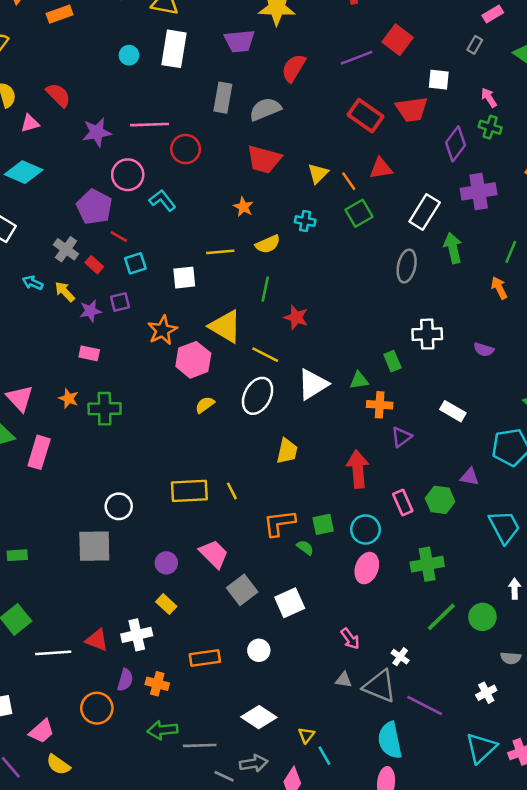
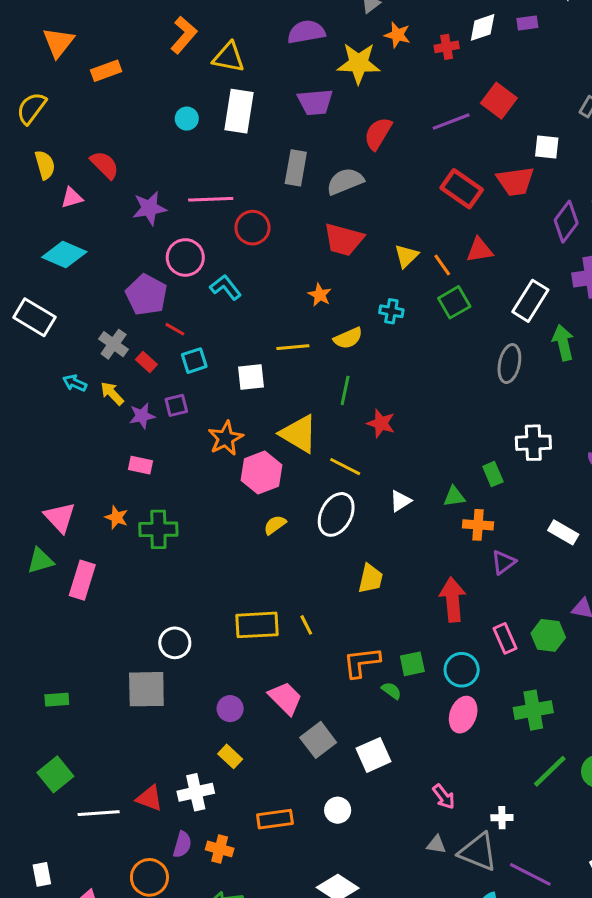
white triangle: (313, 384) -> (400, 501), size x0.6
white cross: (400, 657) -> (502, 818), turned -36

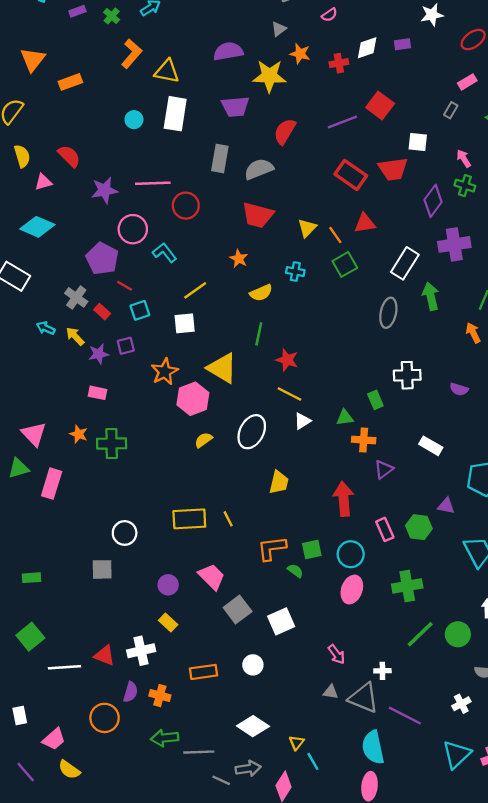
yellow line: (293, 347) -> (195, 290), moved, turned -30
yellow line: (345, 467) -> (289, 394), moved
gray square: (146, 689) -> (102, 569), size x0.7

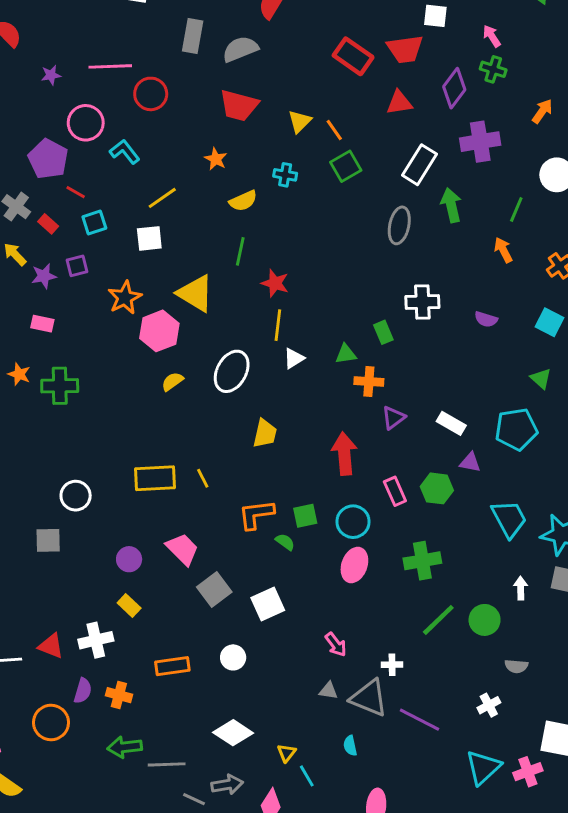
purple star: (105, 190) -> (51, 75), size x0.6
red triangle: (365, 223) -> (399, 103), moved
yellow line: (289, 394) -> (278, 325), turned 70
white rectangle: (431, 446) -> (451, 423), moved
cyan semicircle: (373, 747) -> (350, 746), moved, size x0.5

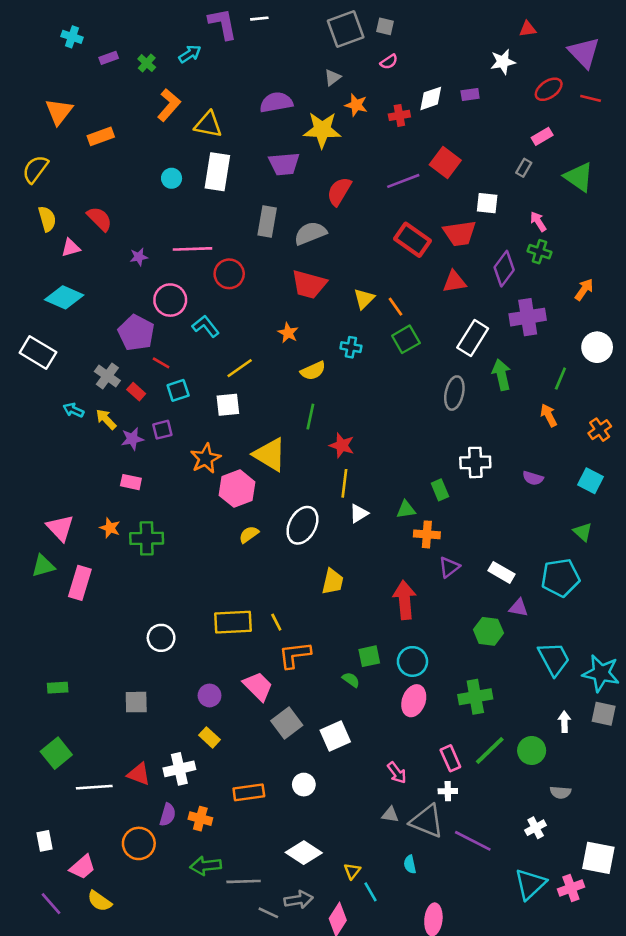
pink rectangle: (395, 491) -> (450, 758), moved
orange L-shape: (256, 514) -> (295, 655), moved
gray square: (48, 540) -> (136, 702), moved

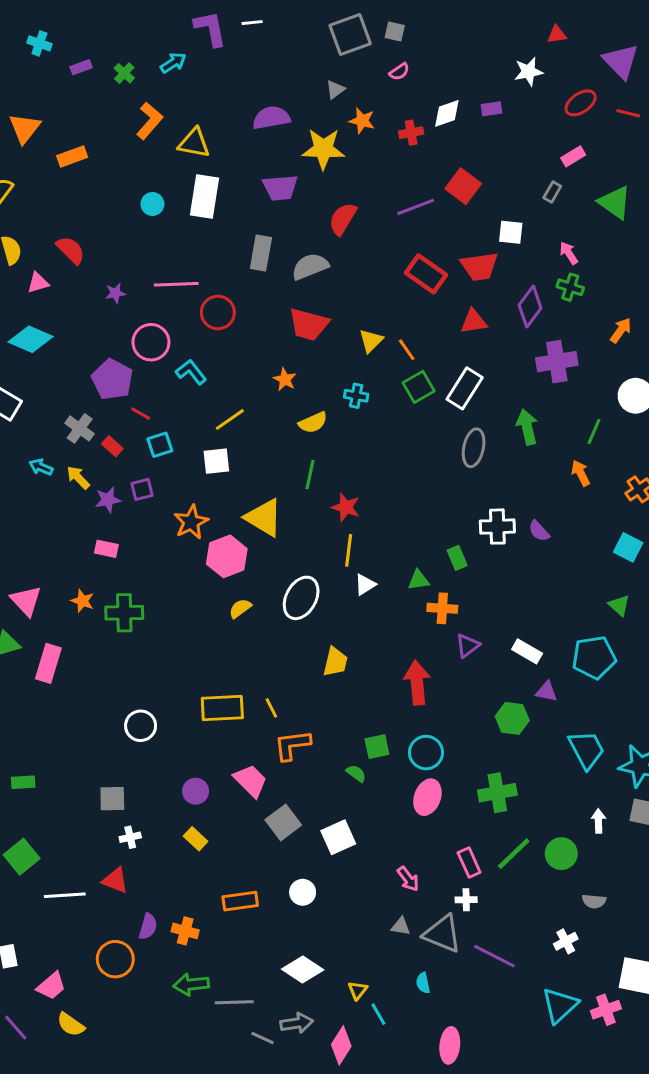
white rectangle: (473, 338) -> (465, 388), moved
purple semicircle: (533, 478) -> (539, 531), moved, turned 30
white cross: (179, 769) -> (130, 837), moved, size x0.6

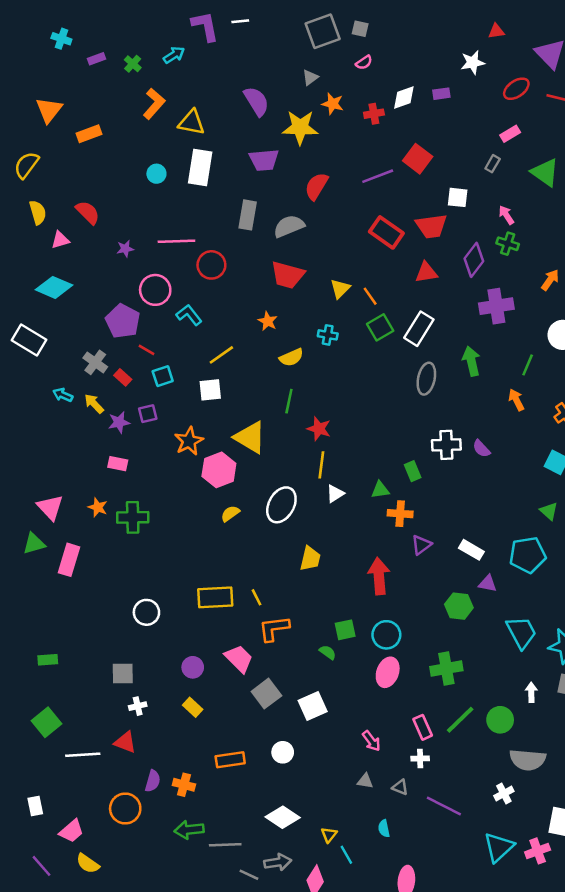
purple semicircle: (271, 118) -> (256, 101), turned 68
gray semicircle: (594, 901) -> (528, 760), size x1.8
gray triangle: (442, 934) -> (400, 787), size x0.5

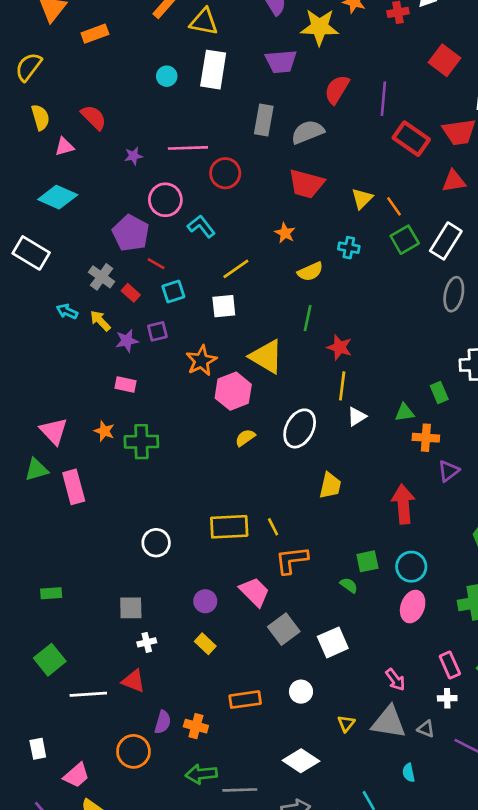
purple line: (378, 176) -> (383, 99), moved, turned -64
pink rectangle: (69, 560) -> (74, 487), turned -32
gray triangle: (365, 781) -> (389, 722), size x2.0
yellow triangle: (329, 835) -> (346, 723), moved

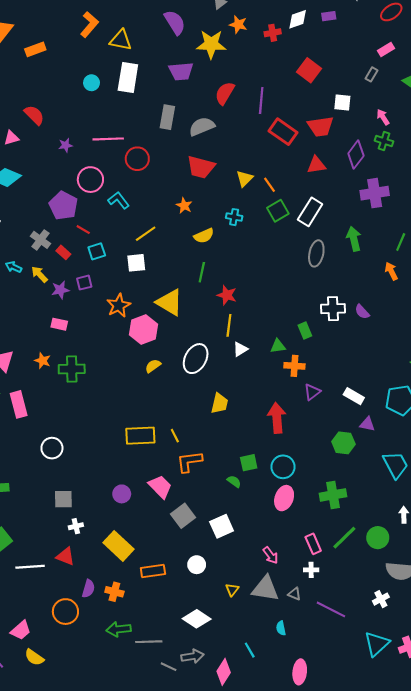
white circle: (156, 543) -> (52, 448), moved
yellow rectangle: (205, 644) -> (119, 546), moved, size x1.8

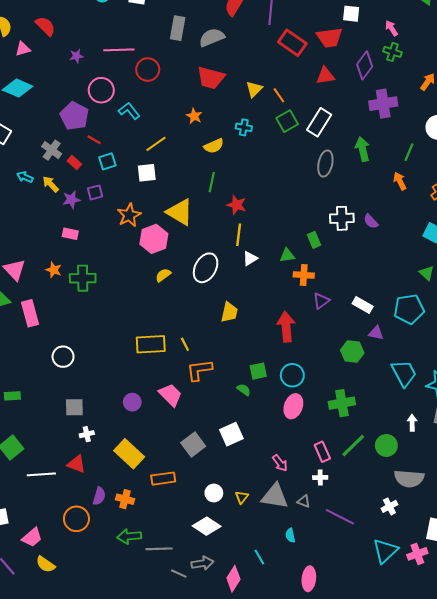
gray square: (183, 516) -> (193, 444), moved
white circle: (197, 565) -> (214, 493), moved

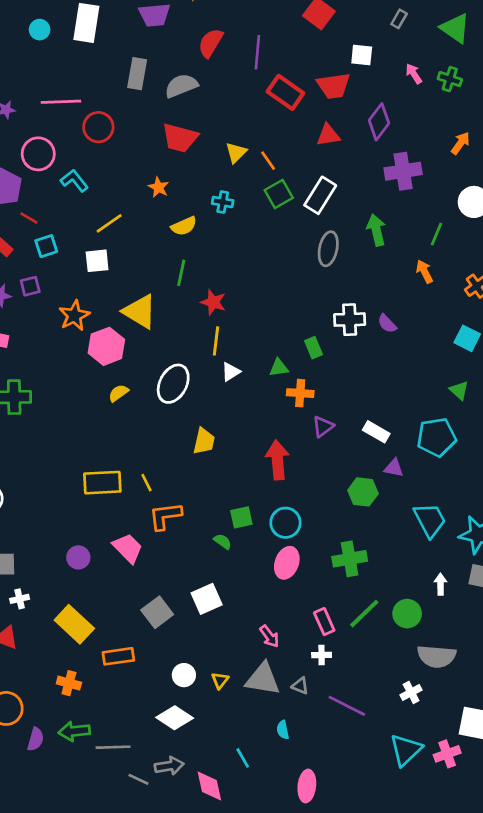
green cross: (393, 52) -> (450, 79), moved
purple semicircle: (99, 496) -> (36, 739), moved
pink diamond: (233, 579) -> (209, 786), turned -45

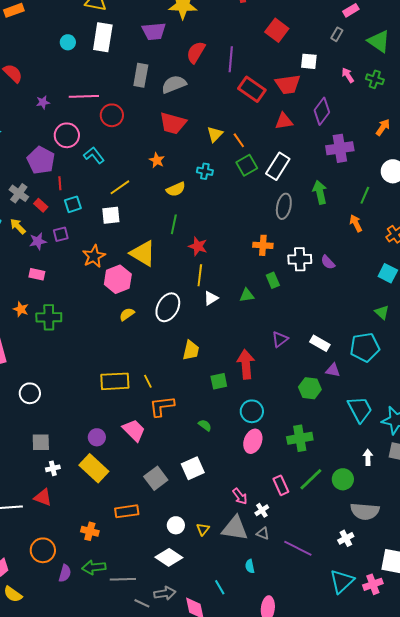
red line: (29, 218) -> (60, 183), turned 56
orange cross: (300, 393) -> (263, 245), moved
green square: (241, 517) -> (219, 381), moved
yellow rectangle: (74, 624) -> (94, 468), moved
white cross: (322, 655) -> (262, 510), moved, turned -32

